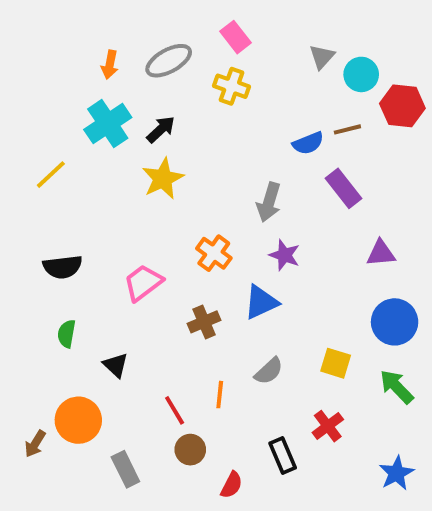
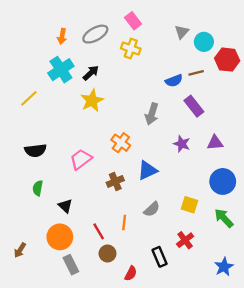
purple star: (285, 255) -> (182, 144), moved
orange circle: (78, 420) -> (60, 237), moved

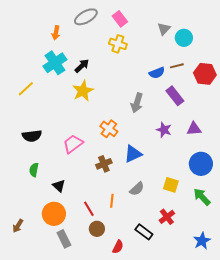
gray ellipse: (95, 34) -> (86, 17), moved
red hexagon: (227, 60) -> (205, 74), moved
black rectangle: (160, 257) -> (144, 232), turned -30

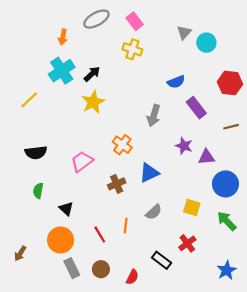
brown line: (177, 66) -> (231, 127), moved
purple triangle: (194, 129) -> (206, 157), moved
brown circle: (97, 229) -> (101, 269), moved

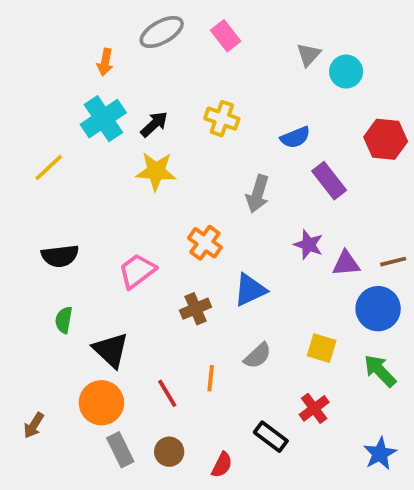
yellow cross: (132, 49) -> (222, 119), moved
yellow star: (93, 102) -> (156, 171), turned 30
brown line: (231, 127) -> (393, 262), moved
black triangle: (66, 209) -> (111, 350), size x1.5

